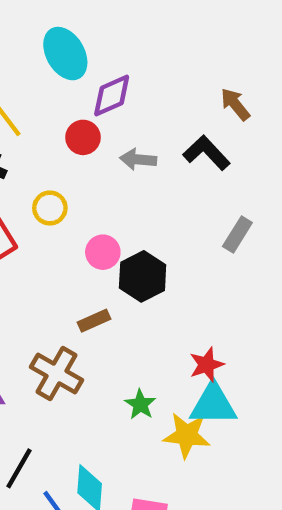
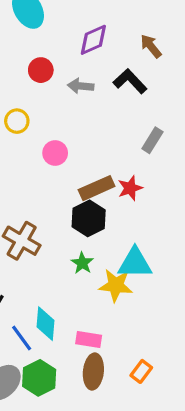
purple diamond: (112, 95) -> (93, 40), moved
black hexagon: (143, 276) -> (89, 218), moved
brown rectangle: (94, 321) -> (97, 188), moved, size x1.5
red star: (207, 365) -> (130, 188), moved

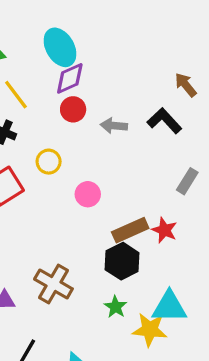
purple diamond: (93, 40) -> (70, 78), moved
red star: (130, 188) -> (164, 230), turned -30

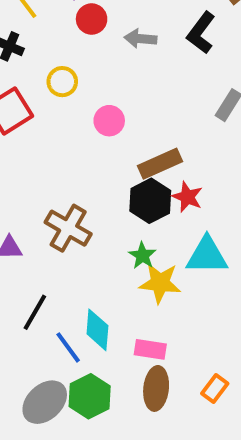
black L-shape: (164, 121) -> (201, 33), turned -100
red star: (164, 230) -> (187, 197), moved
yellow star: (150, 330) -> (160, 283), moved

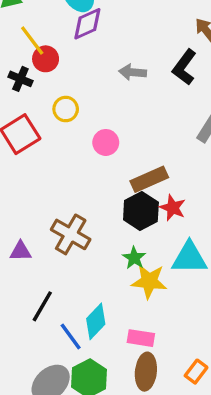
red circle: (92, 19) -> (46, 59), moved
cyan diamond: (97, 330) -> (96, 321), turned 39

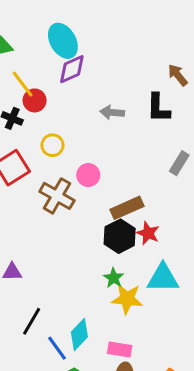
black L-shape: (184, 67) -> (158, 108), turned -36
brown cross: (71, 234) -> (57, 196), moved

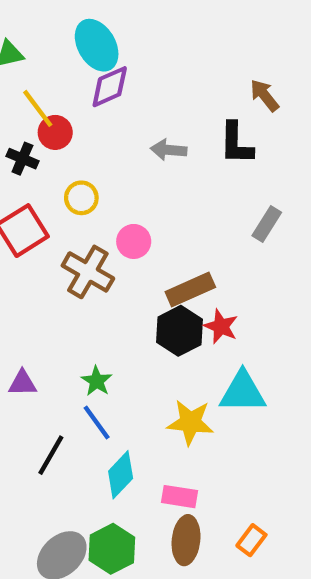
green star: (114, 278) -> (97, 381), moved
blue line: (57, 348) -> (97, 422), moved

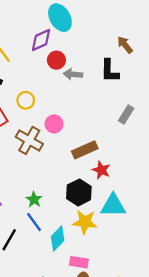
cyan ellipse: (97, 45) -> (60, 18), moved
red circle: (55, 132) -> (56, 60), moved
black hexagon: (179, 331) -> (79, 192), moved
cyan diamond: (121, 475) -> (58, 239), moved

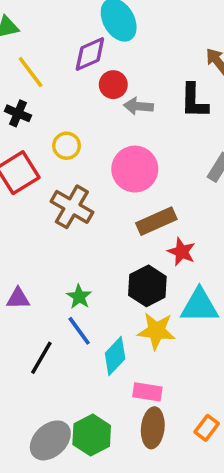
pink circle: (54, 124) -> (135, 169), moved, size x1.6

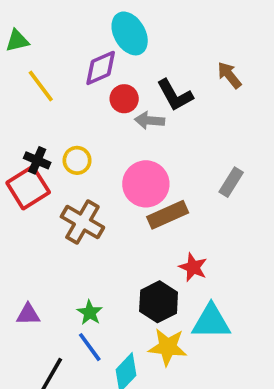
black L-shape: (194, 101) -> (175, 95), moved, turned -30
black cross: (18, 113) -> (37, 160), moved
brown rectangle: (156, 221) -> (168, 215), moved

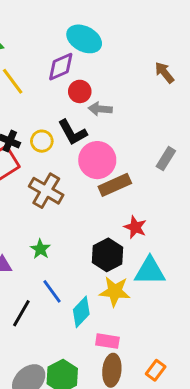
cyan ellipse: (130, 33) -> (84, 39), turned -32
black L-shape: (175, 95) -> (72, 132), moved
green star: (90, 313) -> (40, 249), moved

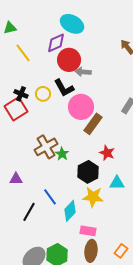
red circle: (80, 91) -> (69, 60), size x1.5
brown rectangle: (115, 185) -> (93, 124), turned -30
brown cross: (46, 191) -> (46, 147), moved, turned 30
green star: (40, 249) -> (62, 154), moved
cyan triangle: (150, 271) -> (117, 183), size x0.7

